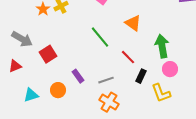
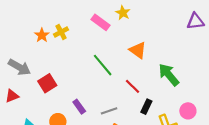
green arrow: (162, 46) -> (169, 75), turned -30
pink circle: (170, 69) -> (188, 111), moved

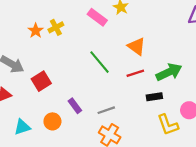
green arrow: (169, 75) -> (169, 72), turned 105
red line: (132, 86) -> (135, 73), moved, turned -63
black rectangle: (146, 107) -> (154, 97), moved, turned 56

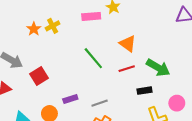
pink rectangle: (97, 17) -> (91, 16), turned -42
green arrow: (169, 72) -> (158, 68), turned 55
purple rectangle: (75, 106) -> (70, 99), turned -72

